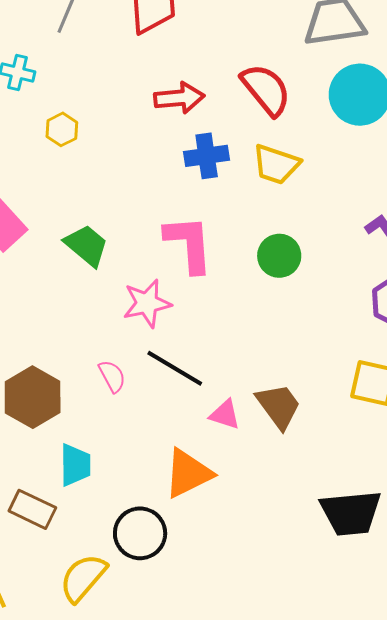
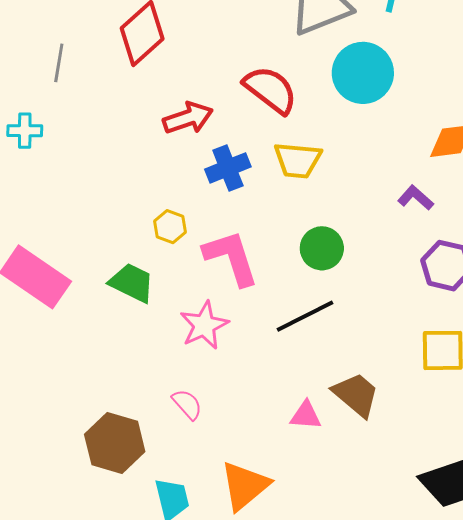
yellow hexagon: (62, 129) -> (170, 227), moved
black line: (175, 368) -> (305, 316), moved, turned -44
orange triangle: (188, 473) -> (245, 486), moved

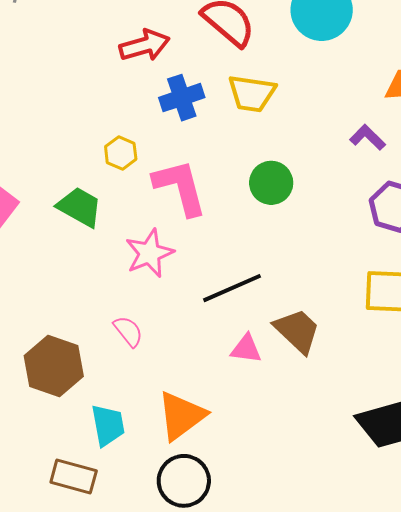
black line: (305, 316) -> (232, 288), moved

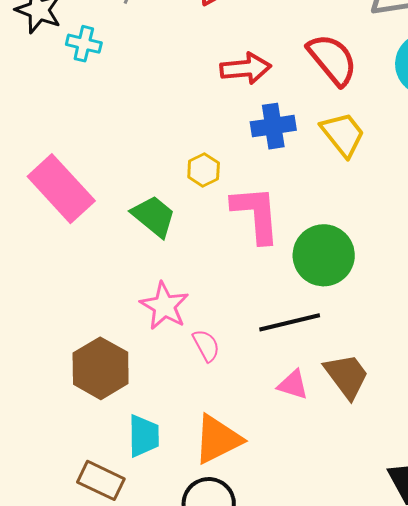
yellow trapezoid: (252, 93) -> (343, 134), turned -147
green circle: (271, 183) -> (324, 255), moved, size x1.4
pink star: (149, 253) -> (164, 306), moved, turned -30
pink semicircle: (128, 331) -> (206, 345), moved

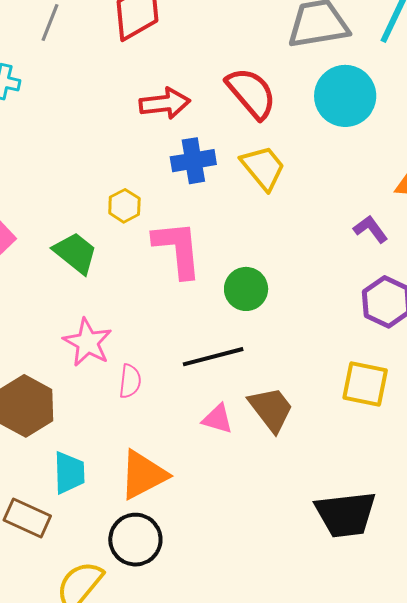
green circle: (324, 255) -> (246, 289), size x0.7
pink semicircle: (206, 345) -> (130, 381), turned 36

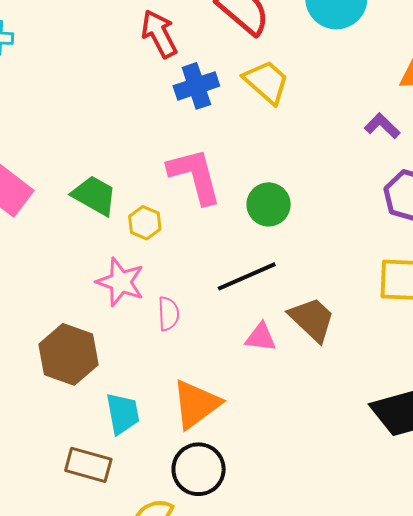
red arrow: (165, 103) -> (159, 34), turned -102
yellow hexagon: (124, 206) -> (145, 223), moved

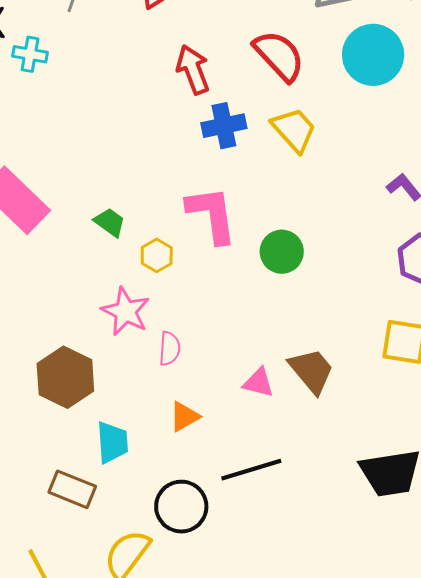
green trapezoid: (94, 195) -> (110, 222), size x0.7
black line: (247, 276) -> (251, 470), moved
orange triangle: (196, 404) -> (184, 417), moved, size x0.6

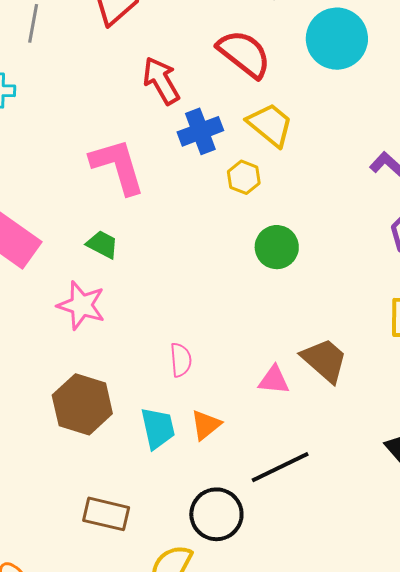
pink L-shape: (212, 215) -> (118, 166), moved
yellow hexagon: (157, 255) -> (244, 177), moved
pink star: (126, 311) -> (81, 305), moved
cyan trapezoid: (112, 442) -> (158, 428), moved

